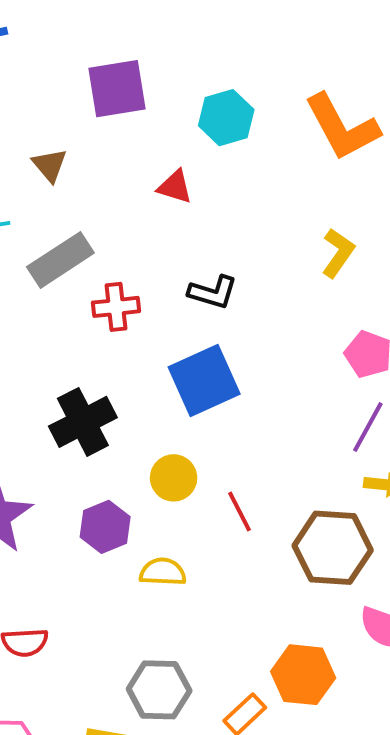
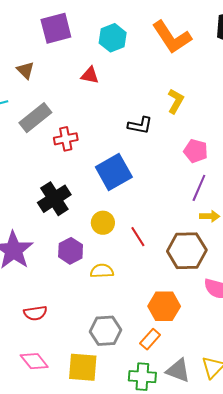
black L-shape: (213, 292) -> (140, 125), moved
orange hexagon: (303, 675) -> (164, 306), moved

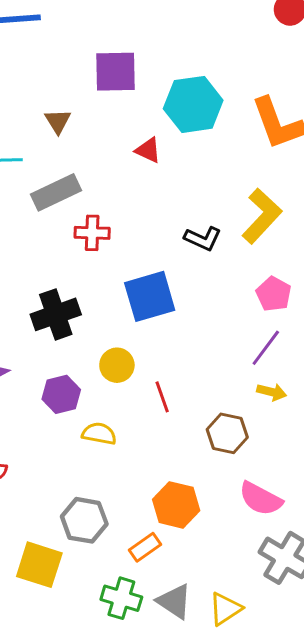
cyan hexagon: (113, 38) -> (193, 104), size x1.4
yellow L-shape: (176, 101) -> (262, 216), size x1.5
brown hexagon: (187, 251) -> (227, 433), size x0.7

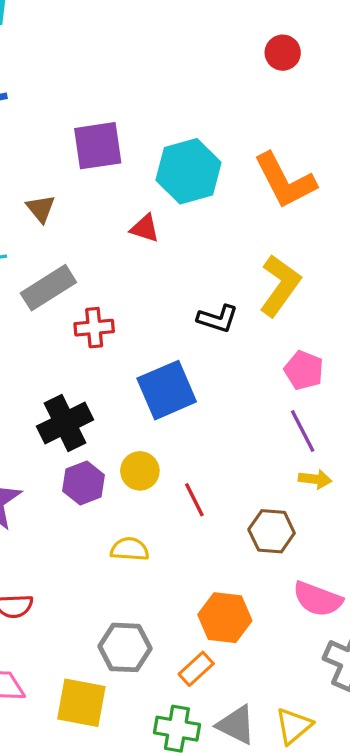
purple line: (266, 348) -> (303, 431), turned -57
purple hexagon: (61, 394) -> (84, 483), moved

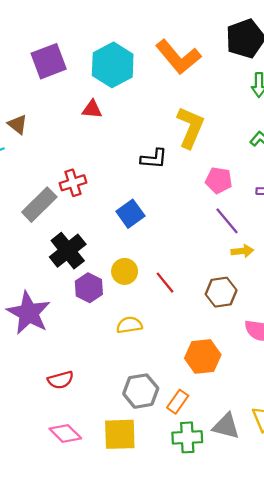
brown triangle: (41, 209) -> (18, 124), moved
gray rectangle: (48, 288) -> (39, 205), moved
blue square: (167, 390) -> (130, 214), size x0.7
orange rectangle: (196, 669) -> (178, 402), moved

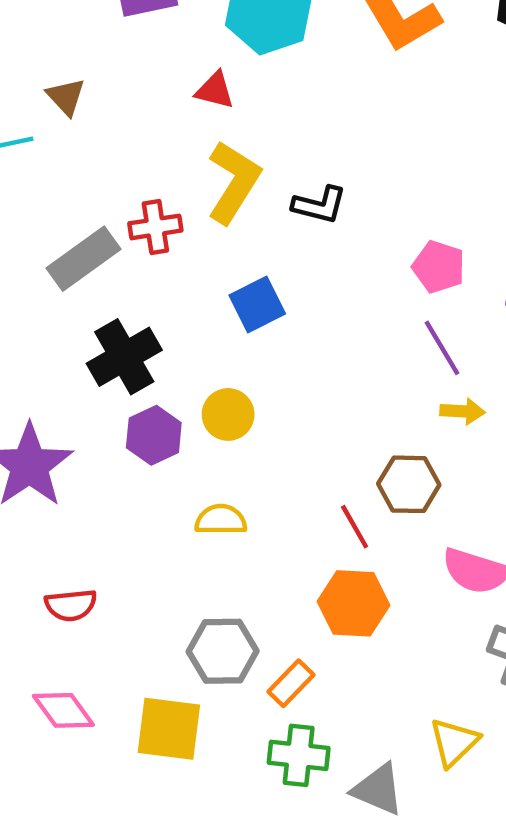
yellow L-shape: (190, 127) -> (234, 182), moved
red line: (165, 283) -> (355, 527), moved
gray triangle: (226, 426) -> (378, 789), moved

